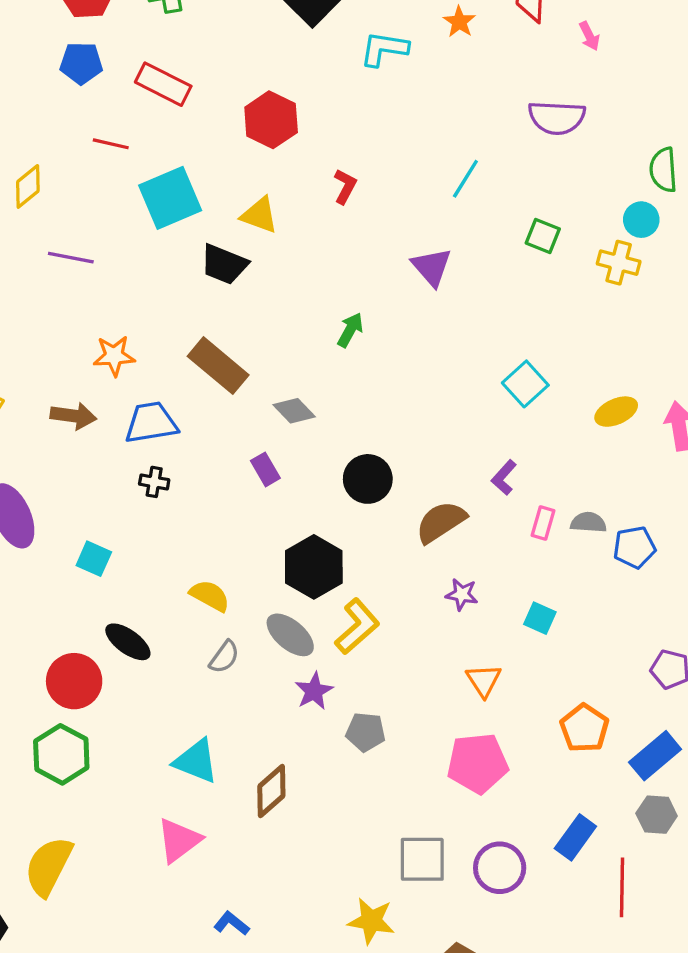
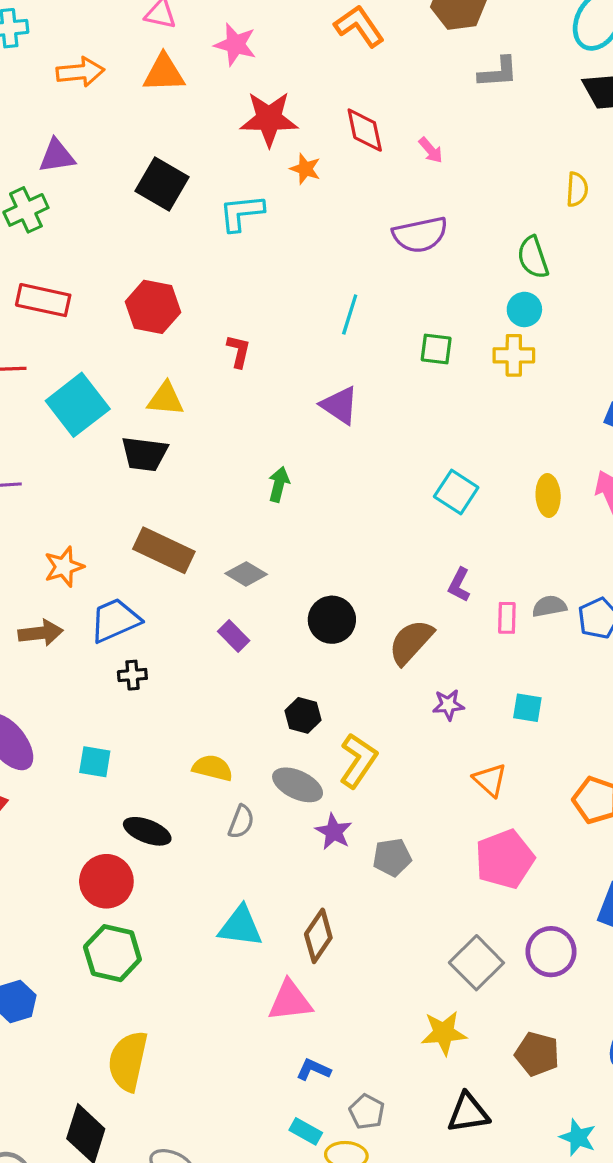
yellow ellipse: (616, 412) -> (548, 496), turned -54
black hexagon: (314, 567) -> (303, 715), size x0.6
pink triangle: (179, 840) -> (290, 1001), moved, turned 45
gray square: (422, 859) -> (476, 963), turned -30

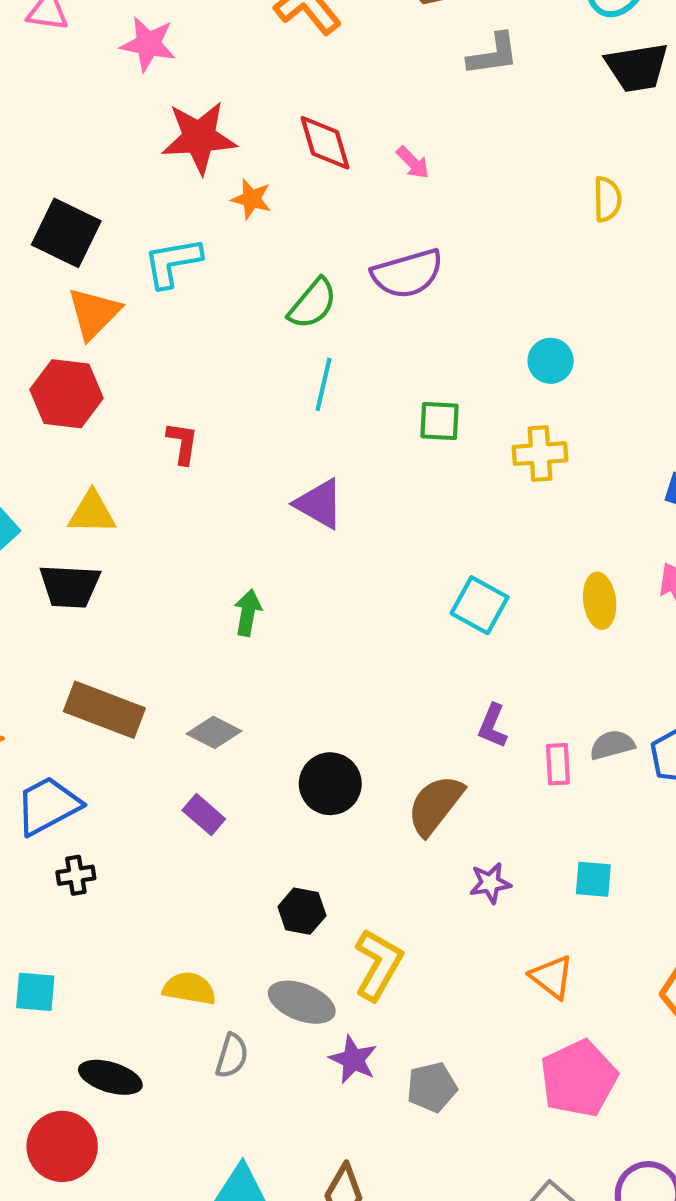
orange triangle: (164, 73) -> (94, 313), moved, turned -39
green semicircle: (533, 257) -> (313, 304), moved, turned -117
yellow cross: (514, 355) -> (540, 454), moved

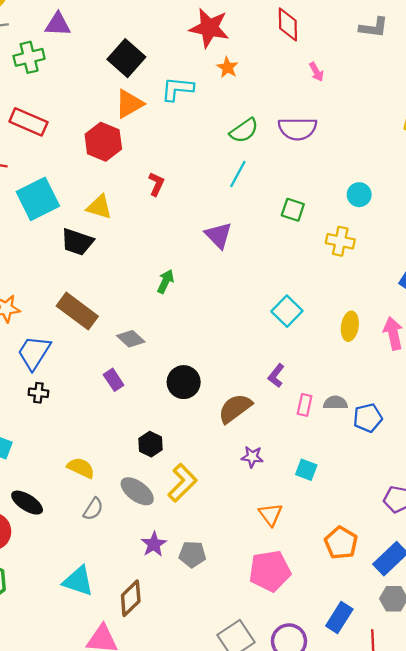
red diamond: (325, 143) -> (288, 24), moved
blue trapezoid: (48, 806) -> (34, 353), turned -45
purple star: (353, 1060) -> (154, 544), moved

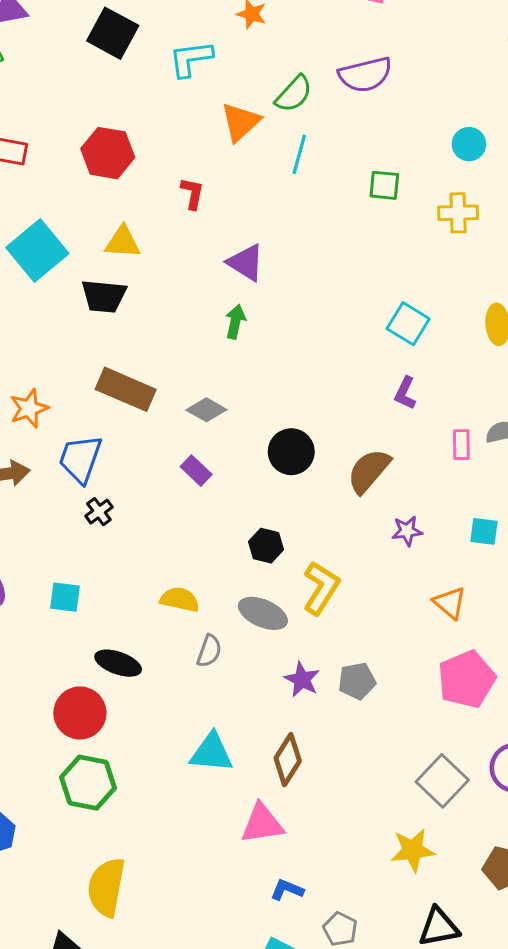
orange triangle: (129, 104) -> (241, 122), moved
purple triangle: (218, 235) -> (246, 262), moved
purple L-shape: (276, 376) -> (405, 393), moved
black cross: (38, 393) -> (99, 512), turned -30

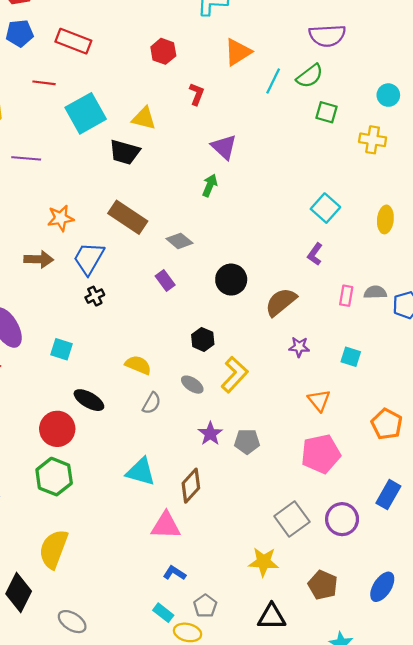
green semicircle: (294, 94) -> (310, 76), moved
red hexagon: (108, 153) -> (163, 51), moved, size x0.7
gray ellipse: (263, 613) -> (192, 385), size x0.7

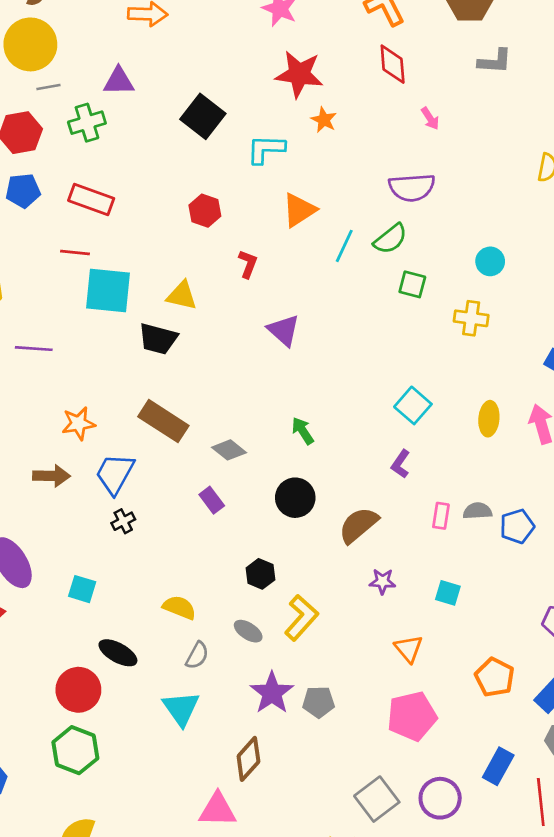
red line: (44, 83) -> (75, 252), moved
cyan square: (86, 113) -> (108, 290), turned 36
green arrow: (210, 185) -> (303, 431), moved, turned -55
purple star: (210, 434) -> (272, 693), size x1.4
cyan triangle: (141, 472) -> (181, 708), moved, turned 40

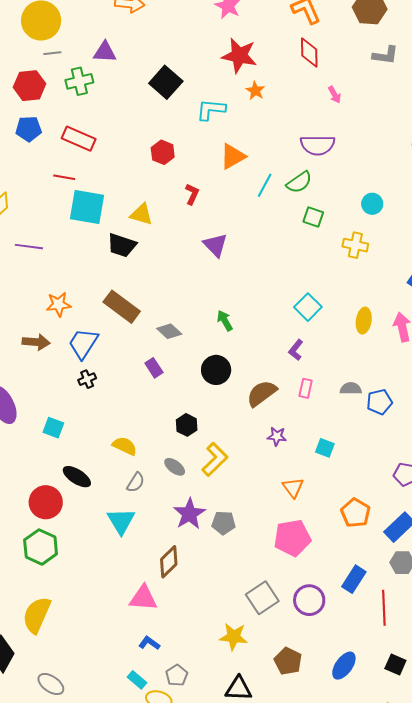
pink rectangle: (441, 516) -> (306, 388), moved

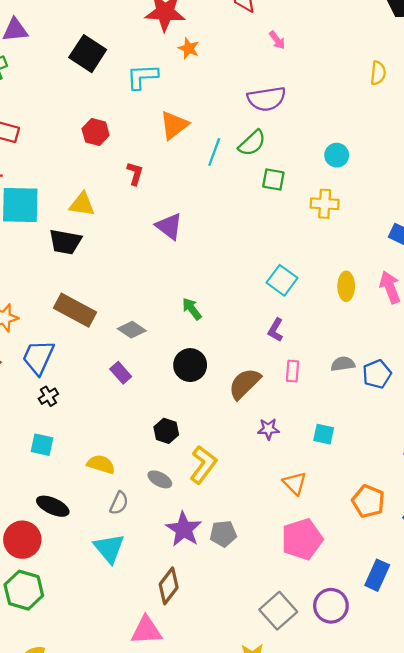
cyan square: (53, 428) -> (42, 445), moved

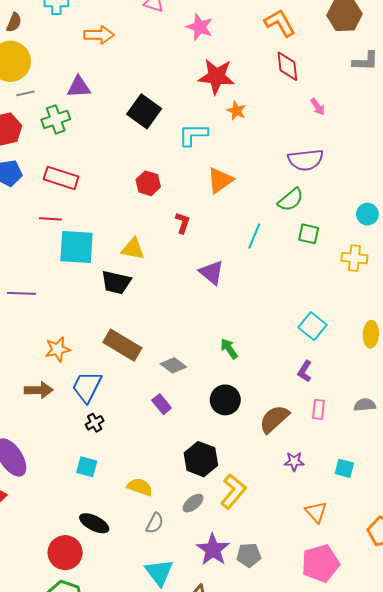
cyan line: (214, 152) -> (254, 236), moved
black hexagon: (166, 431) -> (201, 459), size x1.5
gray ellipse: (160, 479) -> (193, 503), turned -70
cyan triangle: (109, 548) -> (159, 572), moved

